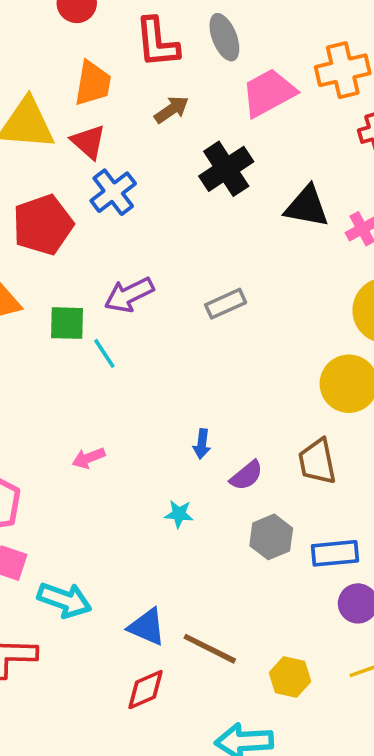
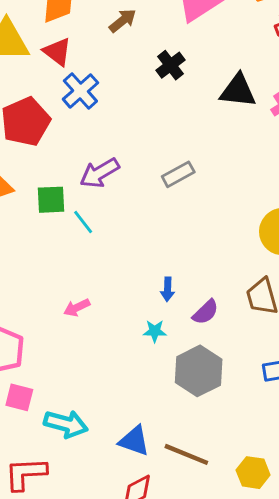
black cross: (226, 169) -> (170, 65), size x0.7
cyan star: (179, 514) -> (155, 331), moved
gray hexagon: (271, 537) -> (199, 371), moved, size x1.4

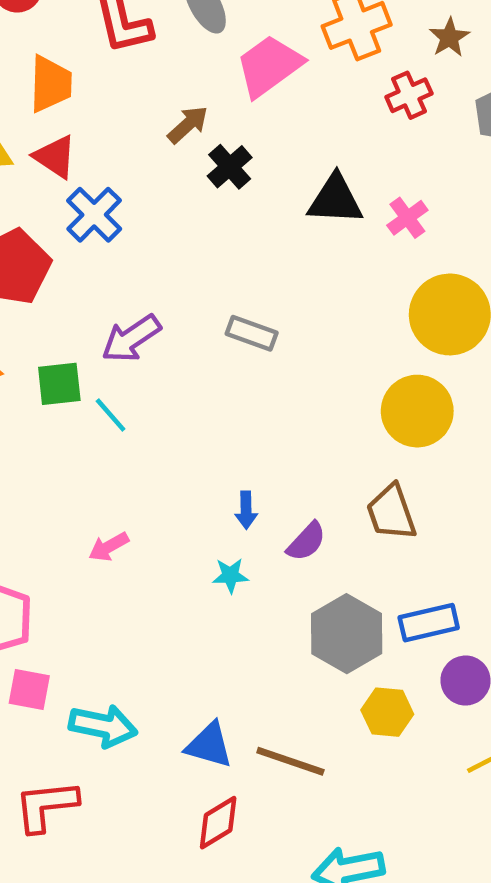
brown arrow: (123, 21) -> (188, 125), moved
gray rectangle: (178, 174) -> (252, 333), turned 52
gray hexagon: (199, 371) -> (347, 634), moved
yellow hexagon: (253, 473) -> (387, 712), moved

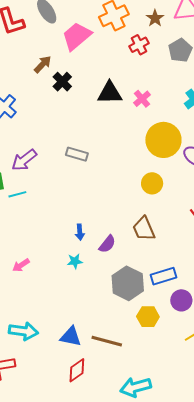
yellow circle: (417, 411) -> (152, 183), size x0.7
cyan line: (111, 415) -> (17, 194), turned -60
pink arrow: (109, 547) -> (21, 265), moved

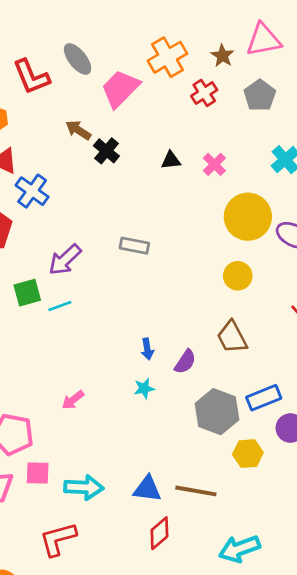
brown arrow: (43, 64) -> (78, 130), turned -96
black triangle: (110, 93) -> (171, 160), size x0.6

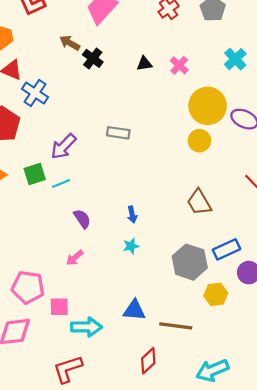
yellow circle: (238, 276) -> (199, 141), moved
purple semicircle: (185, 362) -> (82, 219), moved, turned -66
pink square: (38, 473) -> (59, 307), moved
blue triangle: (147, 489) -> (134, 310), moved

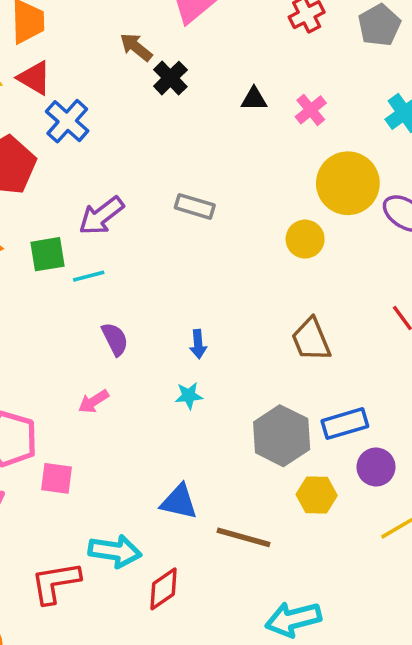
yellow circle: (199, 141) -> (305, 239), moved
cyan arrow: (86, 327) -> (115, 551), moved
red diamond: (148, 361) -> (163, 589), moved

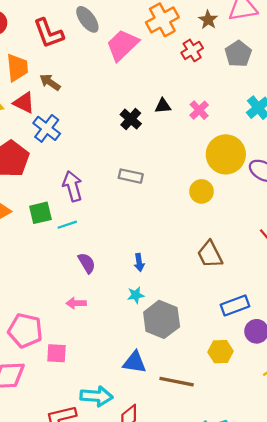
brown arrow: (136, 47) -> (50, 82), moved
black cross: (170, 78) -> (131, 119), moved
purple arrow: (101, 216) -> (72, 186), turned 116
pink arrow: (93, 401) -> (76, 303), turned 36
gray hexagon: (282, 436) -> (162, 319), moved

